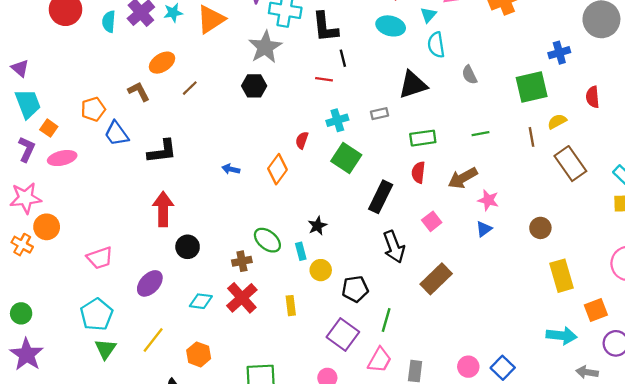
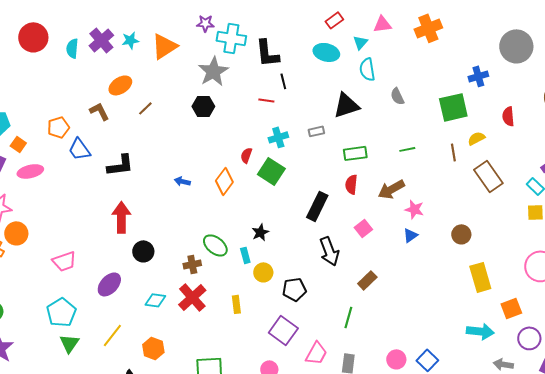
green square: (346, 158) -> (271, 171), moved
brown rectangle: (436, 279) -> (367, 280), size x0.7
green line: (386, 320) -> (348, 317), moved

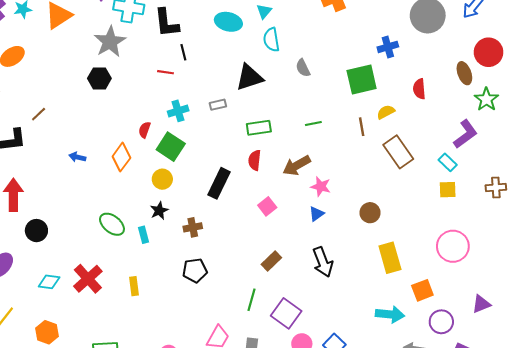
brown line: (145, 108) -> (39, 114), moved
black arrow: (329, 251) -> (323, 262), moved
brown cross: (192, 264) -> (193, 227), moved
yellow circle: (263, 272) -> (162, 179), moved
purple square: (283, 330) -> (286, 313), moved

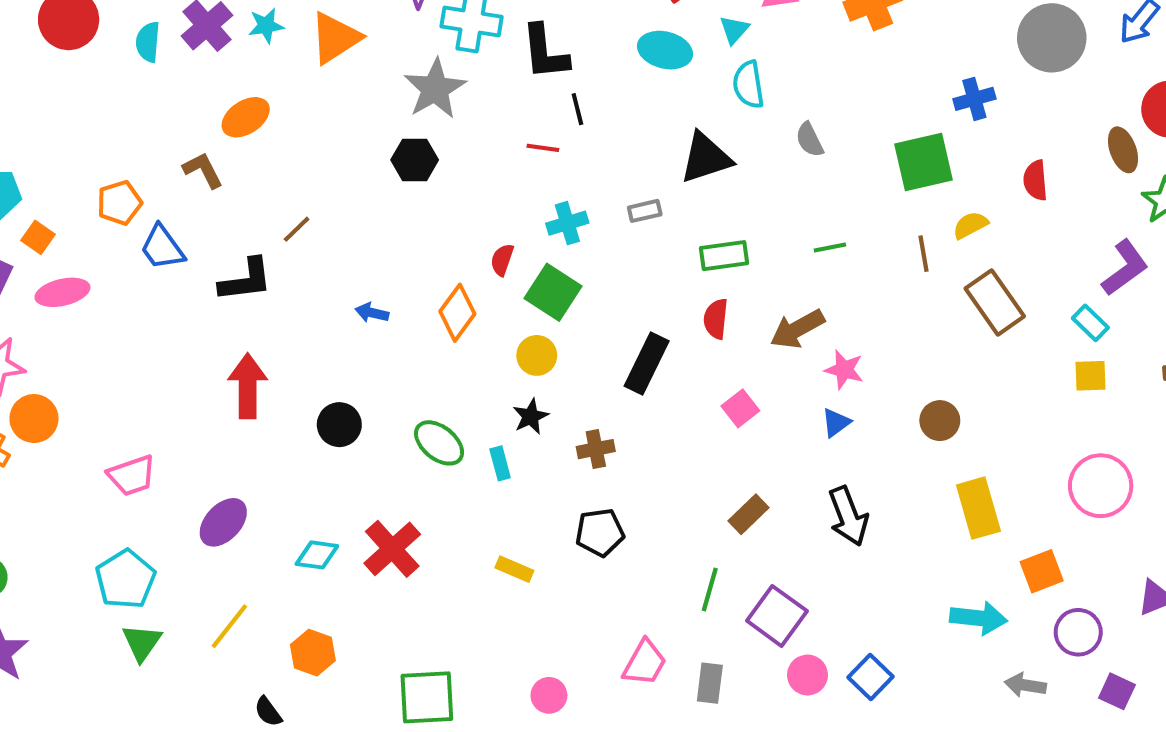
black circle: (36, 231) -> (339, 425), moved
yellow rectangle: (134, 286) -> (514, 569), moved, turned -60

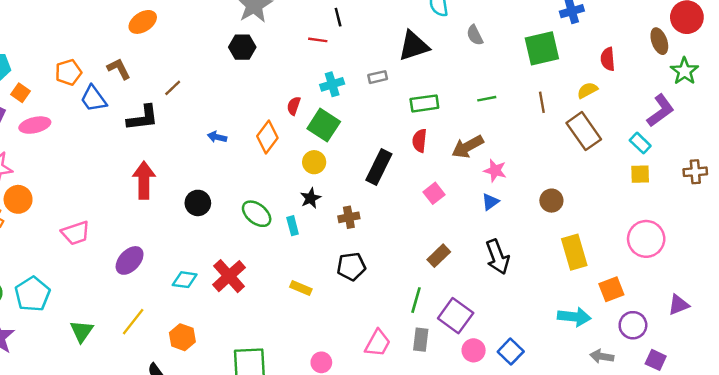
brown L-shape: (203, 170) -> (119, 69), moved
yellow semicircle: (970, 225) -> (587, 90), moved
cyan pentagon: (126, 579) -> (32, 294), moved
gray rectangle: (710, 683) -> (421, 340), moved

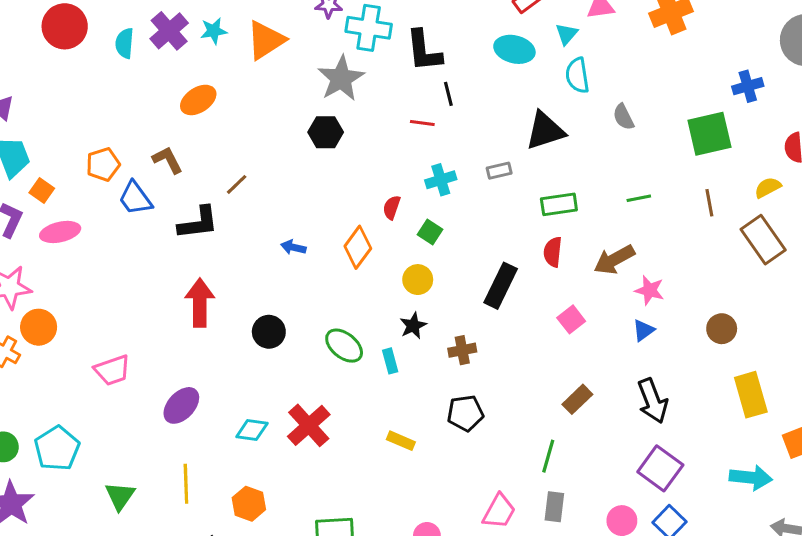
green square: (324, 125) -> (430, 232), size x0.6
purple square: (456, 316) -> (660, 468), moved
yellow line: (133, 322) -> (186, 484), turned -40

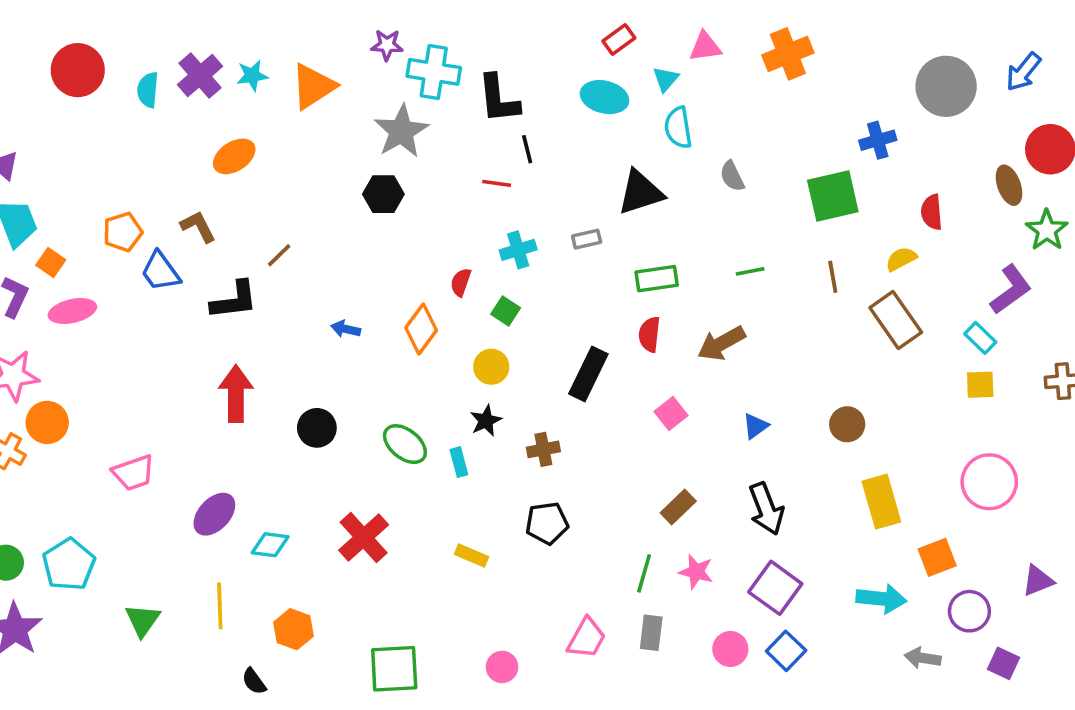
pink star: (650, 290) -> (696, 572), moved
cyan diamond: (252, 430) -> (270, 545), moved

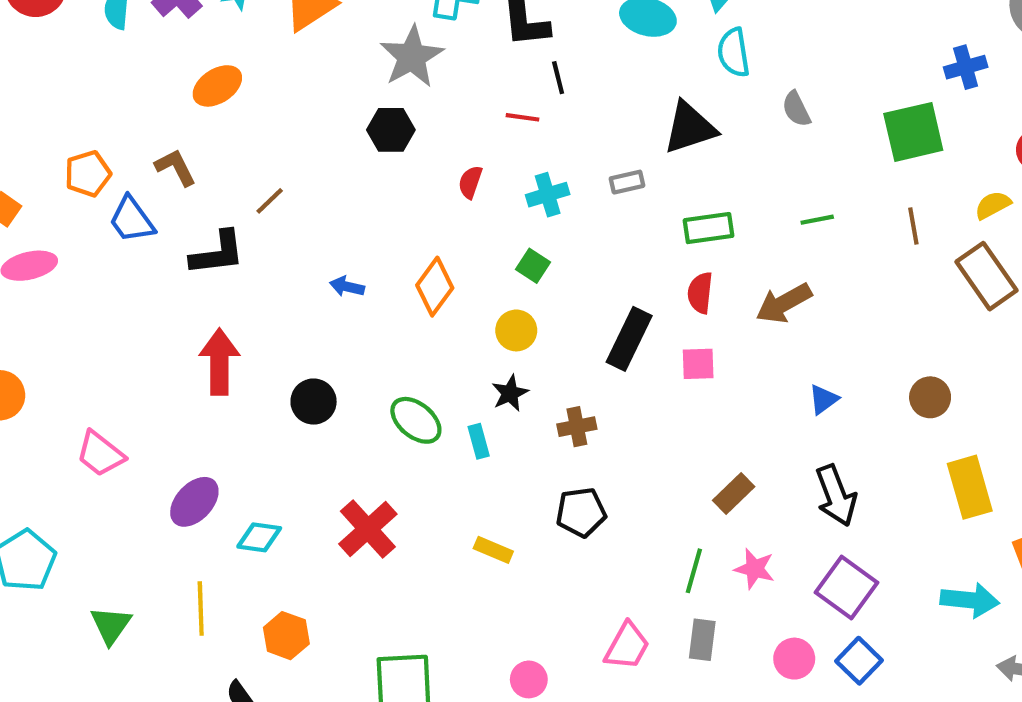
red semicircle: (461, 282) -> (470, 182), moved
pink square: (671, 413) -> (698, 364), moved, turned 36
pink trapezoid: (134, 473) -> (100, 454), turned 57

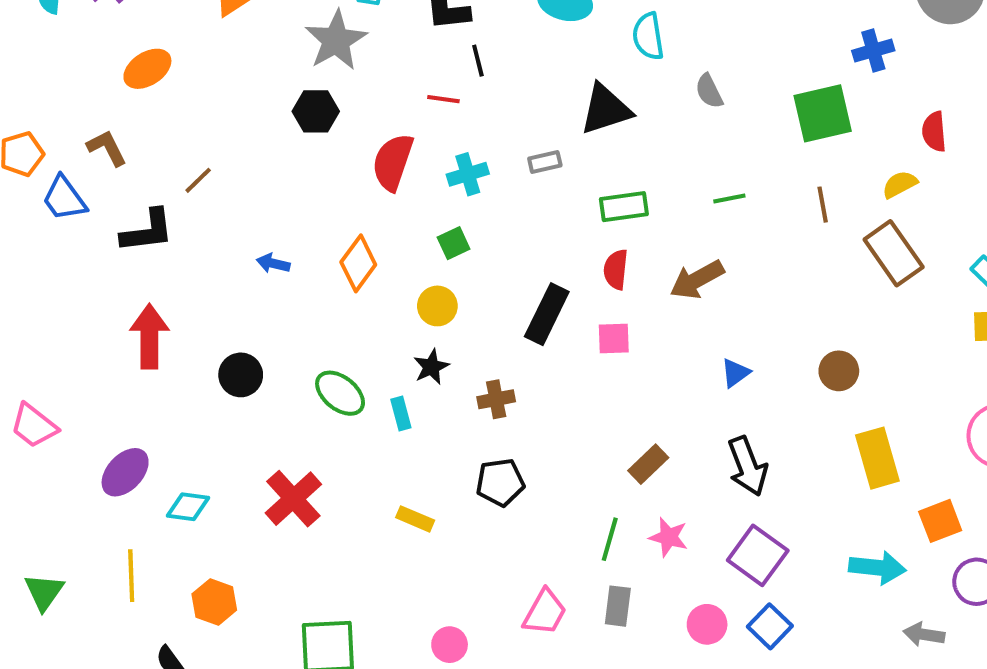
red semicircle: (470, 182) -> (393, 162), size x1.8
green square: (533, 266) -> (454, 243), turned 32

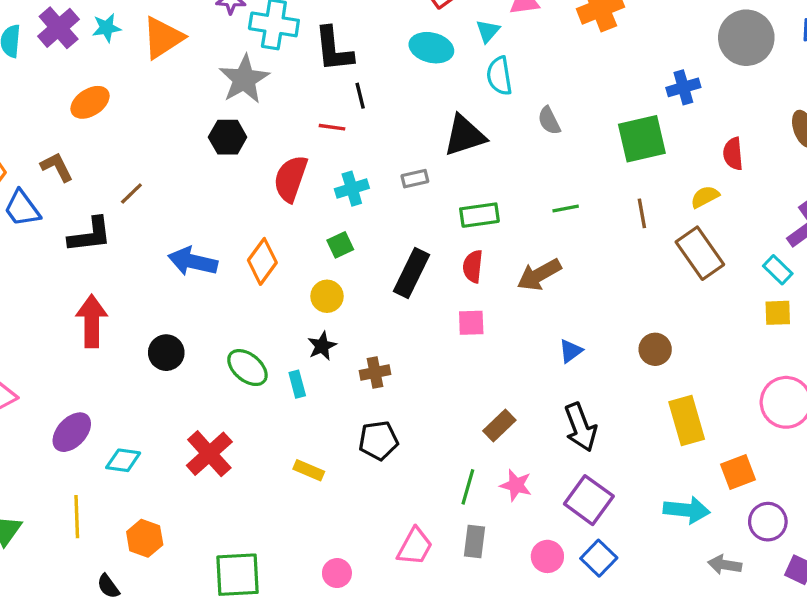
blue arrow: (273, 263) -> (193, 261), size x1.8
black rectangle: (547, 314) -> (412, 273), moved

